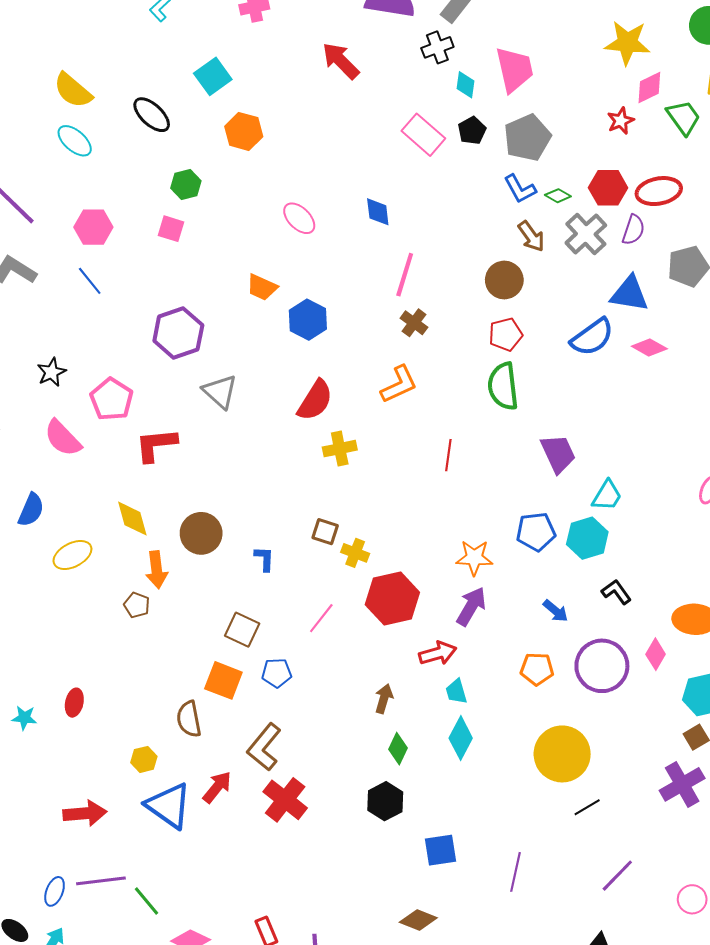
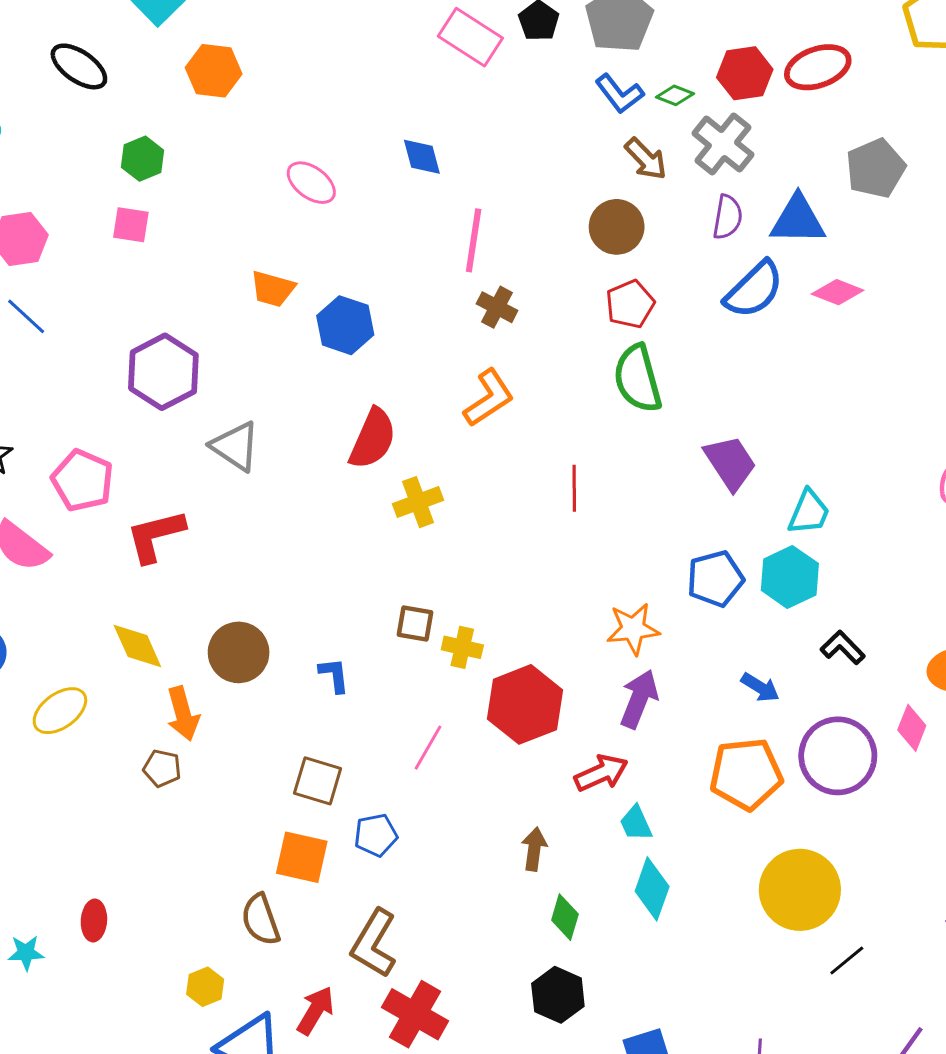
purple semicircle: (633, 230) -> (728, 217), moved
orange pentagon: (537, 669) -> (746, 774), size x1.5

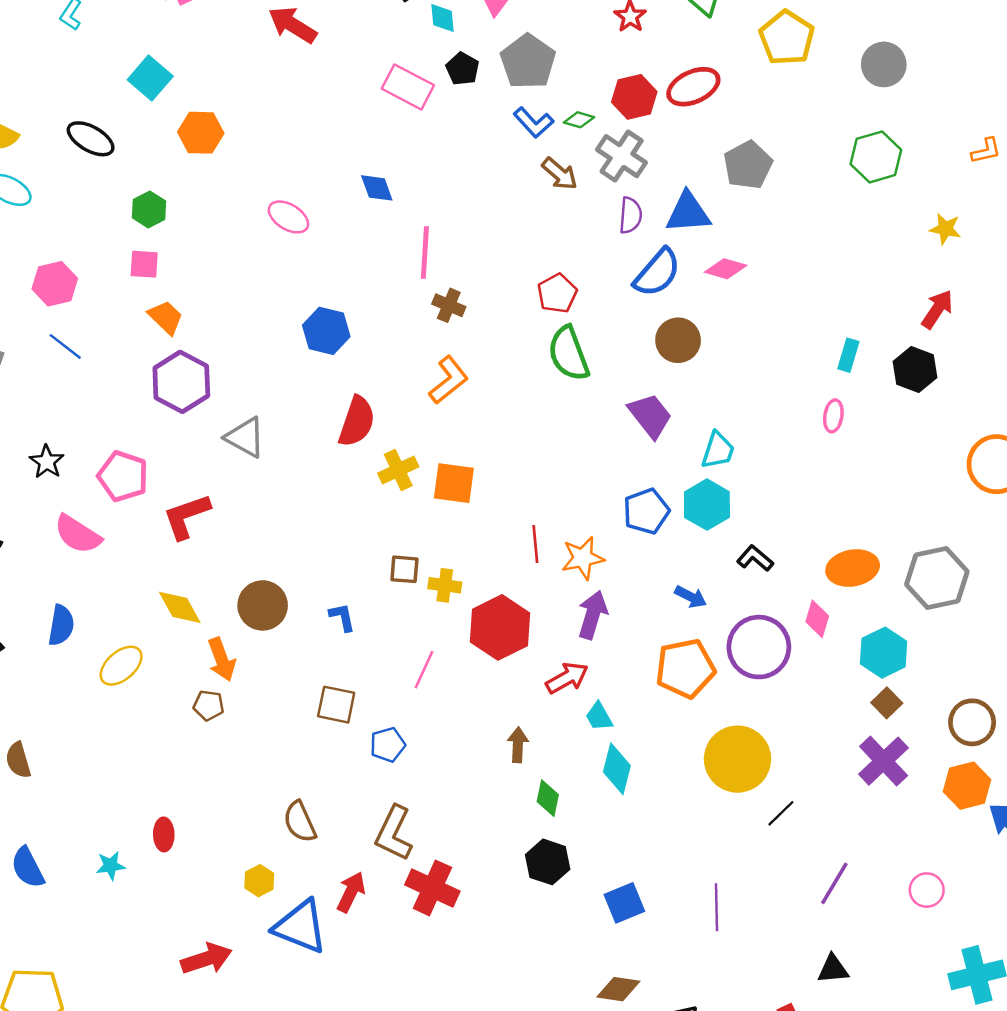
brown circle: (617, 227) -> (678, 340), moved
orange trapezoid: (273, 289) -> (166, 317), moved, turned -147
red line: (574, 488) -> (535, 544), moved
orange square: (302, 857) -> (454, 483), moved

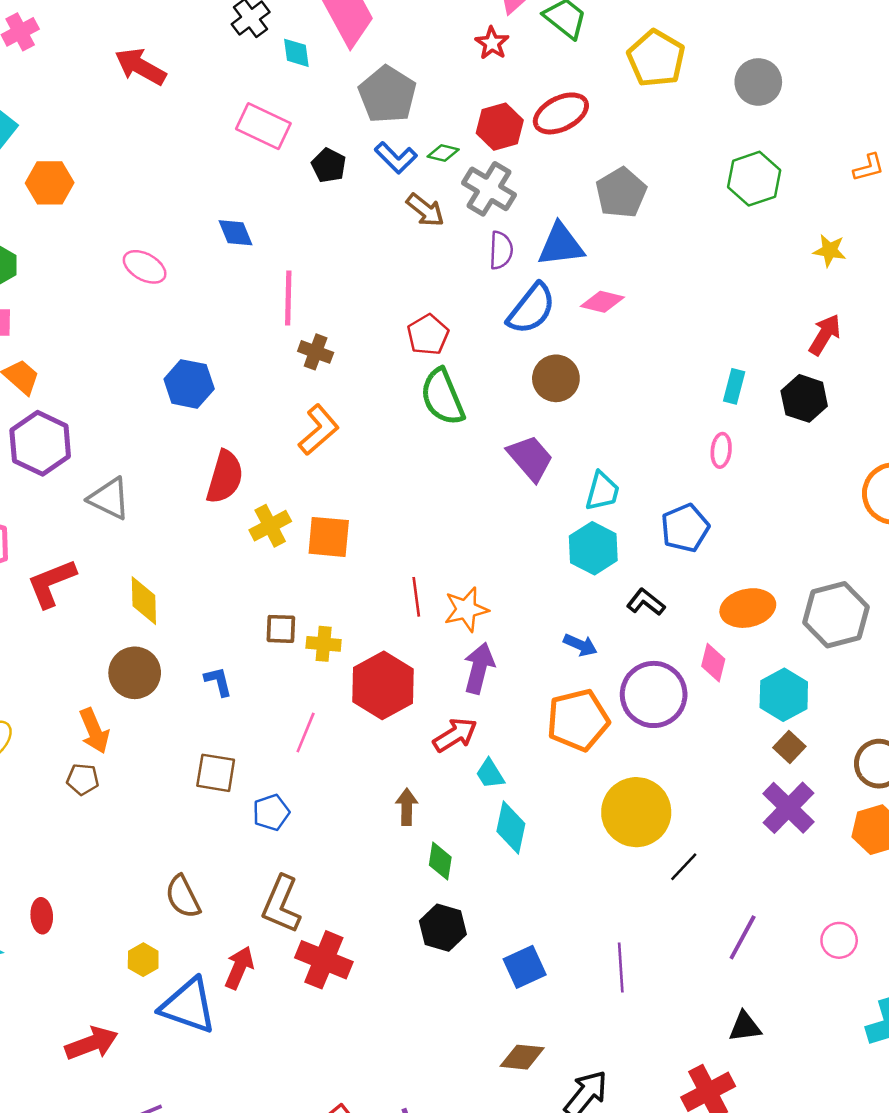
black pentagon: (462, 69) -> (329, 165), moved
blue pentagon: (646, 511) -> (685, 528), moved
yellow diamond: (180, 607) -> (144, 601), moved, turned 30

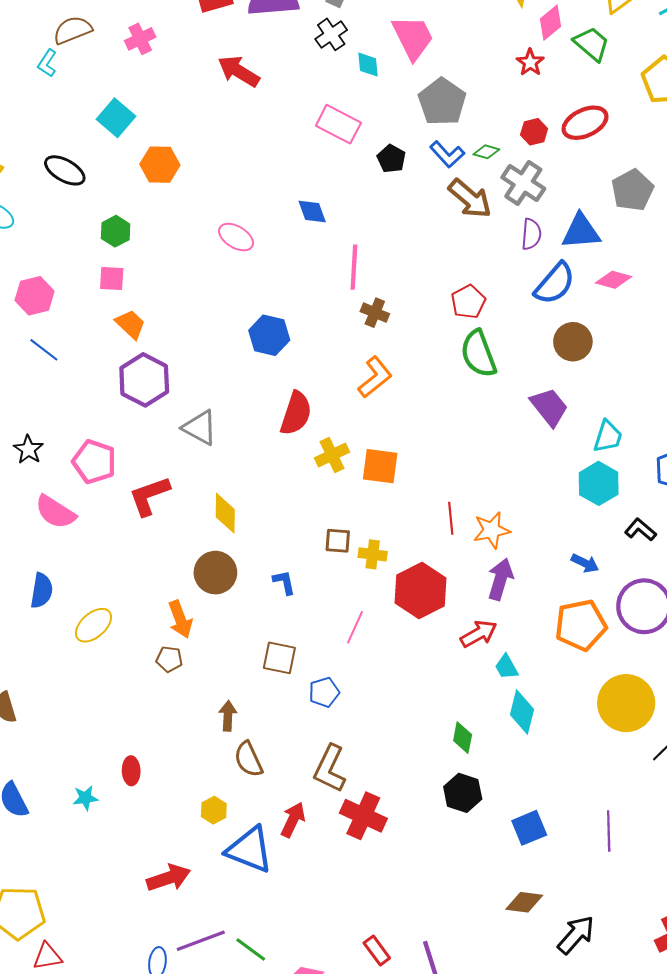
red hexagon: (500, 127) -> (534, 132), size x0.7
brown arrow: (425, 210) -> (470, 199), size x1.4
brown arrow: (407, 807) -> (228, 716), moved

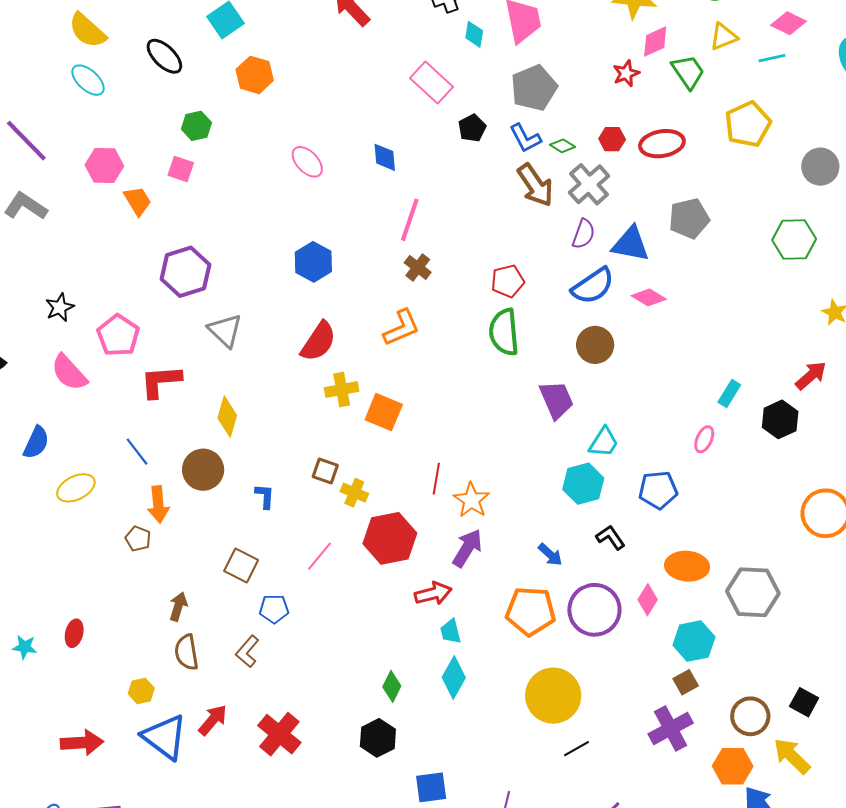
orange trapezoid: (130, 324) -> (138, 201), moved
blue line: (44, 350) -> (137, 452), moved
orange star: (492, 530) -> (472, 500), turned 30
brown L-shape: (330, 769) -> (247, 651), moved, size x0.7

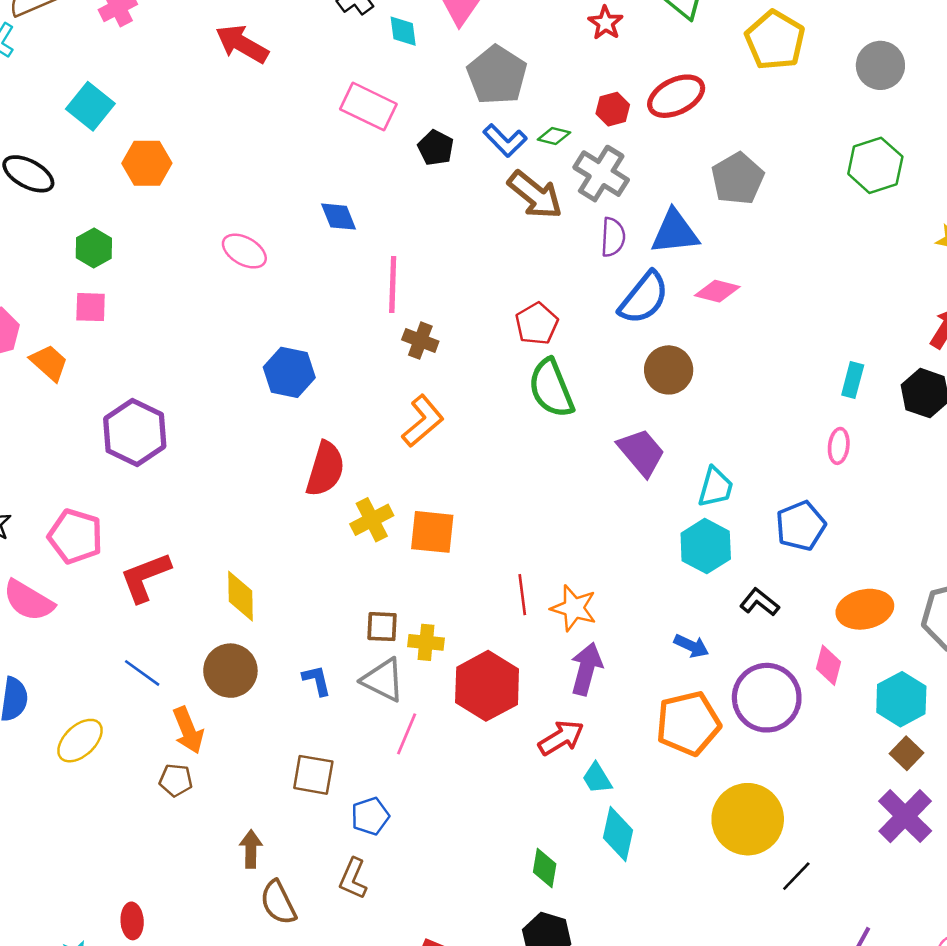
gray triangle: (225, 330) -> (383, 680), moved

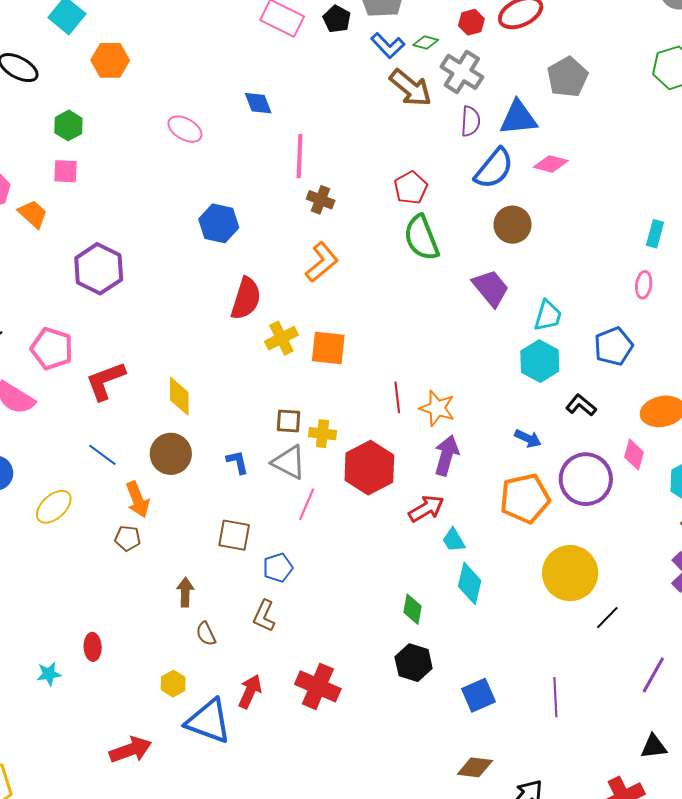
black pentagon: (436, 148) -> (337, 19), moved
brown semicircle: (278, 902) -> (206, 634), size x0.7

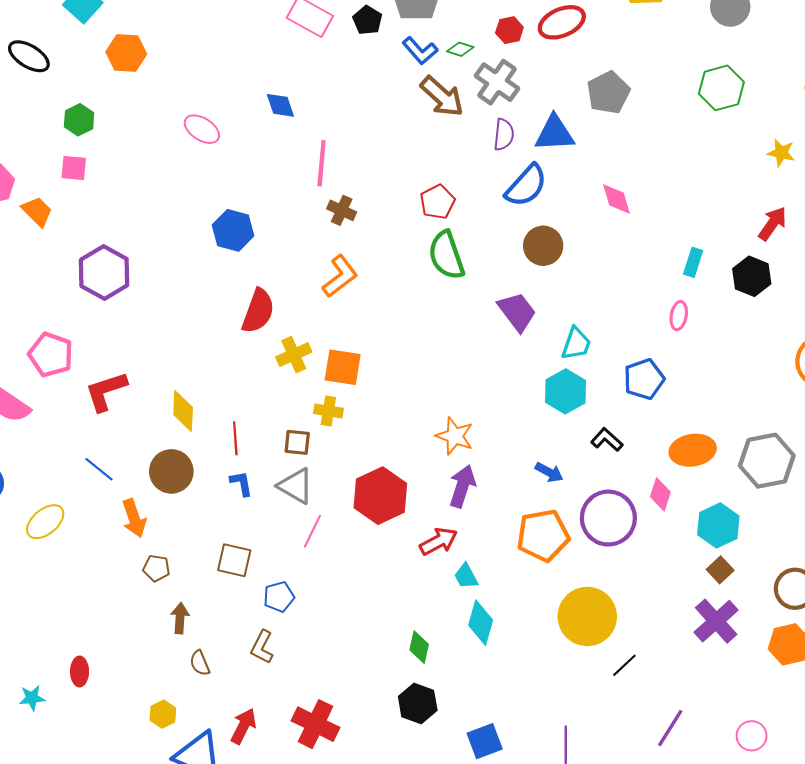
pink diamond: (551, 164) -> (617, 199), moved, turned 56
red line: (397, 397) -> (235, 438), moved
yellow cross: (322, 434) -> (328, 411), moved
brown pentagon: (128, 538) -> (156, 568), moved

